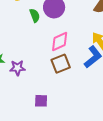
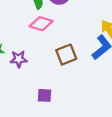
pink diamond: (60, 42) -> (41, 24), moved, turned 40

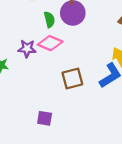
purple star: (19, 59) -> (27, 49), moved

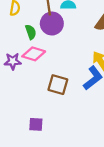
brown square: (72, 78) -> (58, 85), turned 36

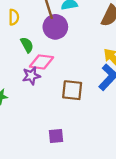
green semicircle: (31, 32) -> (27, 45), moved
purple star: (13, 61) -> (31, 76), moved

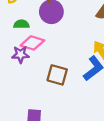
green semicircle: (27, 45) -> (21, 24), turned -72

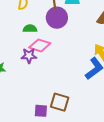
brown square: (57, 75) -> (60, 102), moved

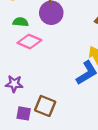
purple star: (29, 56) -> (14, 84), moved

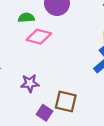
purple square: (24, 113) -> (45, 113), turned 32

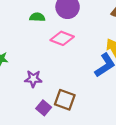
pink diamond: (39, 37) -> (62, 38), moved

